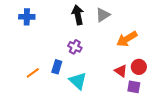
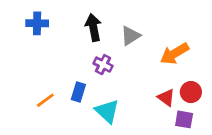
black arrow: (78, 15) -> (93, 27), moved
gray triangle: (103, 15) -> (130, 36), moved

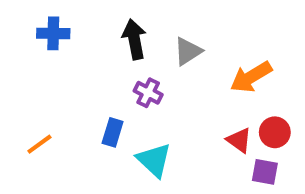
orange line: (45, 100) -> (39, 144), moved

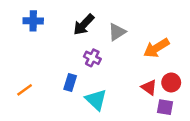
black arrow: (134, 39) -> (84, 25), turned -125

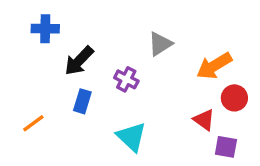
black arrow: (84, 25) -> (79, 61), moved
blue rectangle: (70, 82) -> (82, 101), moved
red circle: (171, 82) -> (234, 98), moved

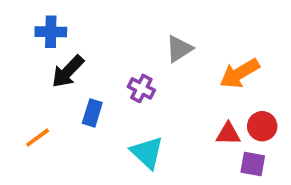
black arrow: (79, 61) -> (68, 71), moved
red circle: (234, 98) -> (262, 126), moved
red triangle: (204, 120) -> (228, 134), turned -35

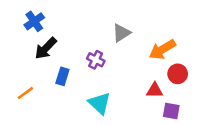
blue cross: (51, 32) -> (34, 21), turned -36
red circle: (262, 126) -> (178, 74), moved

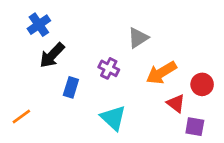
orange arrow: (162, 50) -> (161, 73), moved
red triangle: (155, 90) -> (176, 103), turned 36
orange line: (25, 93) -> (21, 116), moved

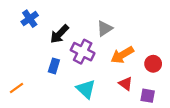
black arrow: (52, 55) -> (59, 34), moved
purple cross: (109, 68) -> (83, 52), size x1.5
red triangle: (176, 103) -> (126, 84), moved

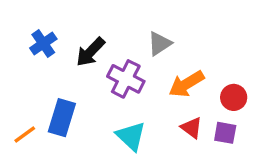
blue cross: (30, 19) -> (43, 43), moved
blue rectangle: (54, 66) -> (62, 118), moved, size x1.5
purple square: (148, 96) -> (225, 133), moved

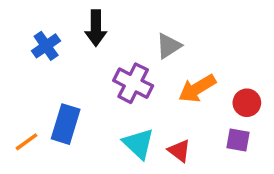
black arrow: (90, 52) -> (96, 28), moved, turned -44
red triangle: (192, 128) -> (179, 151), moved

